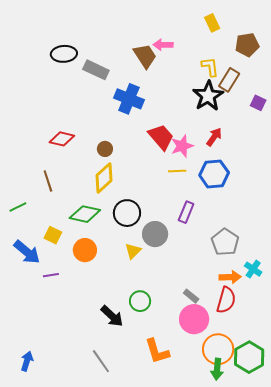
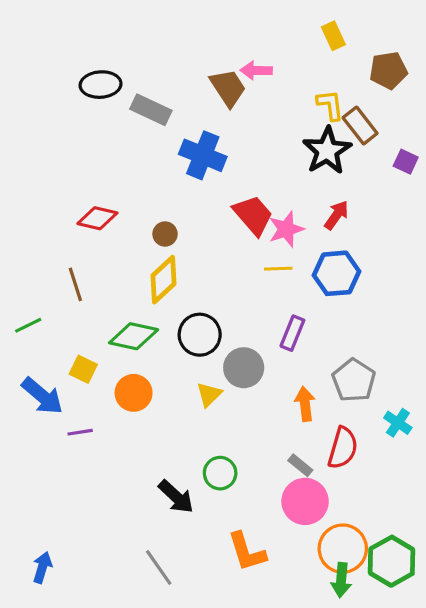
brown rectangle: (229, 80) -> (360, 125), turned -70
orange arrow: (230, 277) -> (305, 404), moved, turned -95
red semicircle: (226, 300) -> (343, 448), moved

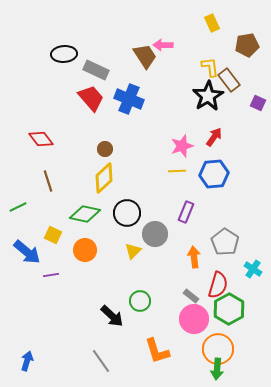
red trapezoid: (253, 215) -> (91, 98), moved
red diamond: (97, 218) -> (41, 139), moved, turned 40
green hexagon: (392, 561) -> (229, 309), moved

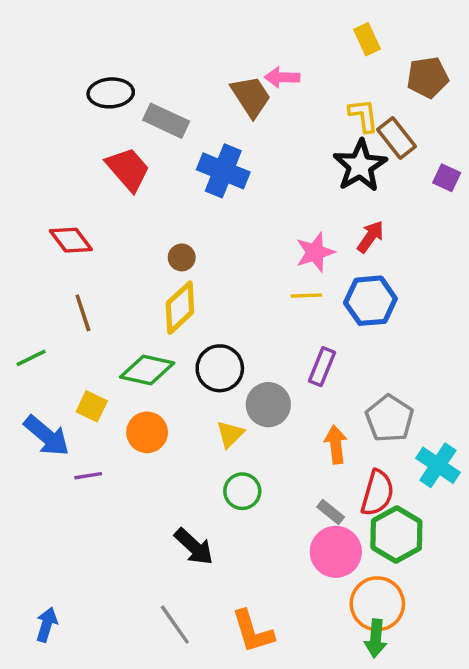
red trapezoid: (91, 98) -> (128, 169), moved
cyan cross: (253, 269) -> (438, 465), size x1.4
green circle: (140, 301) -> (242, 491), moved
orange L-shape: (157, 351) -> (253, 631), moved

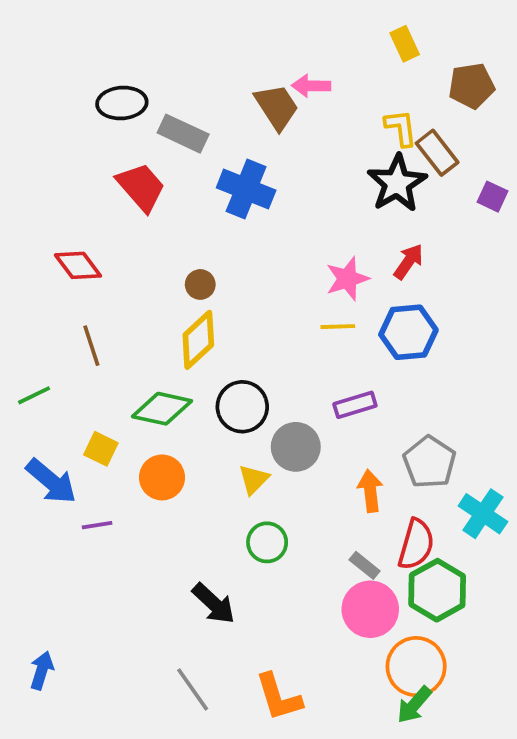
purple rectangle: (322, 367) -> (355, 405), turned 51
blue arrow: (47, 625) -> (42, 670), moved
green arrow: (376, 638) -> (414, 705), turned 36

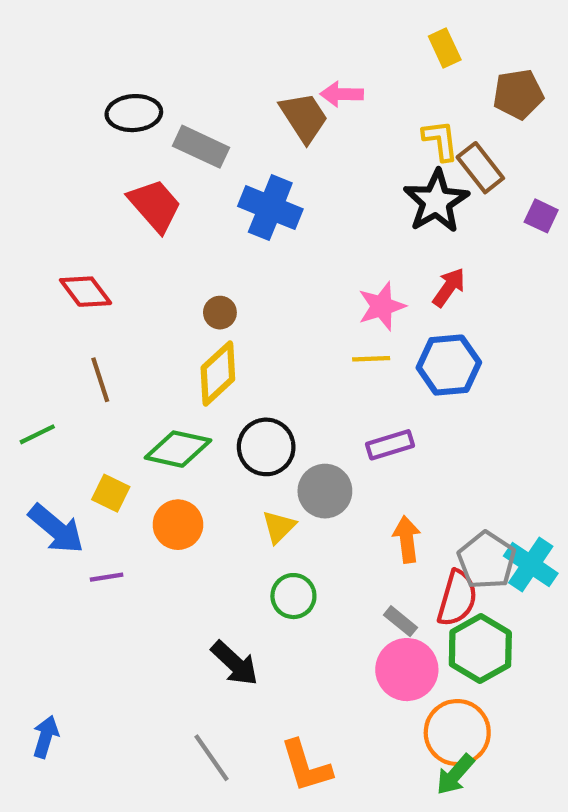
gray pentagon: (429, 462) -> (487, 560), moved

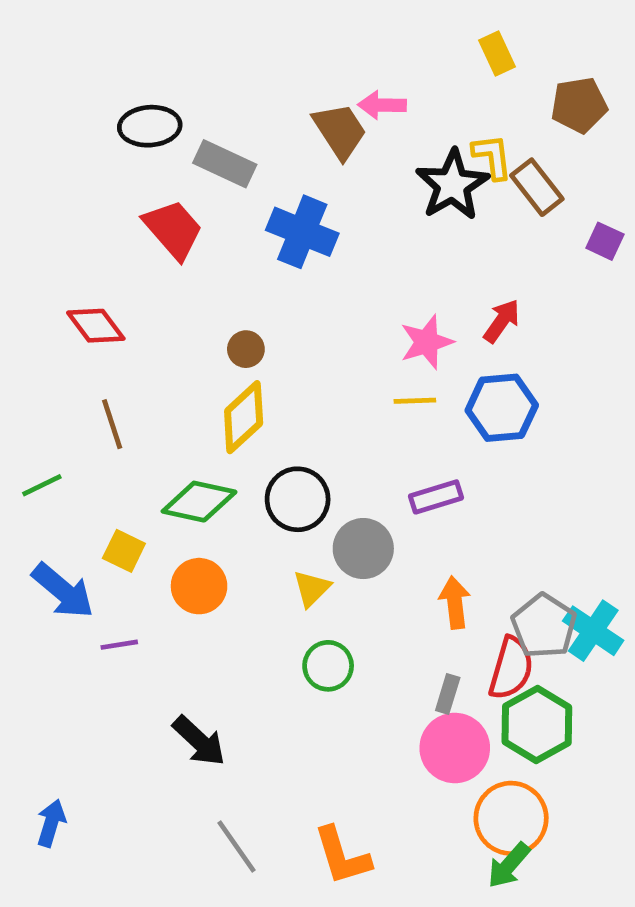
black star: (436, 201) -> (452, 185), moved
gray rectangle: (401, 621) -> (448, 694), turned 68
black arrow: (235, 663) -> (199, 741), moved

